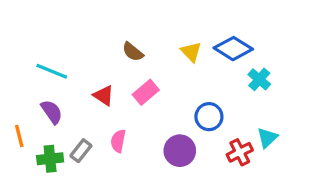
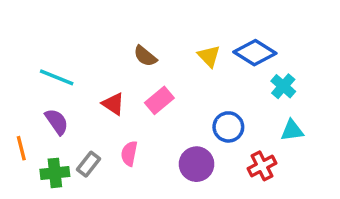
cyan triangle: (267, 138) -> (292, 130), moved, turned 35

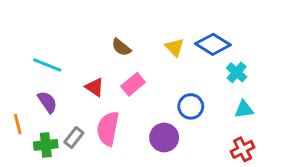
pink semicircle: (129, 153) -> (108, 129), size x1.6
red cross: (262, 166) -> (243, 149), moved

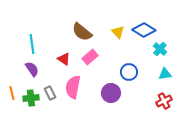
brown semicircle: (121, 47) -> (82, 32), size x1.5
cyan line: (47, 65) -> (32, 44), turned 60
orange line: (18, 124) -> (12, 93), moved
gray rectangle: (74, 137) -> (50, 93), turned -64

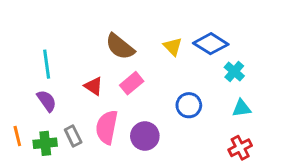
purple circle: (111, 93) -> (145, 136), moved

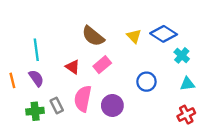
orange line: (17, 136) -> (12, 80), moved

